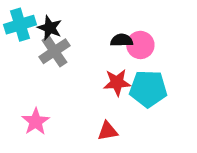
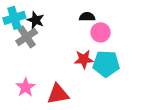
black semicircle: (122, 40) -> (87, 17), moved
gray cross: (54, 51) -> (27, 37), moved
red triangle: (108, 131) -> (58, 94), moved, size x1.5

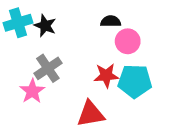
gray cross: (27, 37) -> (48, 68), moved
pink star: (26, 87) -> (32, 91), moved
red triangle: (58, 94) -> (91, 114), moved

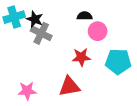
gray cross: (48, 68) -> (41, 33), moved, turned -30
cyan pentagon: (135, 81) -> (118, 61), moved
pink star: (32, 91) -> (27, 91), moved, turned 30

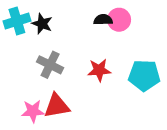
pink circle: (98, 31) -> (119, 20), moved
gray cross: (41, 33) -> (50, 65), moved
red triangle: (69, 86) -> (57, 106), moved

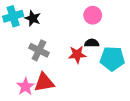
black semicircle: (103, 20) -> (92, 43), moved
pink star: (33, 111) -> (26, 87), turned -30

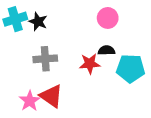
gray cross: (39, 50) -> (45, 59), turned -30
red triangle: (44, 82) -> (51, 96), turned 45

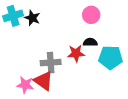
gray cross: (45, 59) -> (51, 63), moved
pink star: (30, 101) -> (25, 85), turned -30

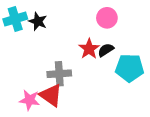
black semicircle: (90, 42) -> (106, 50), turned -32
red star: (76, 53) -> (89, 49), moved, turned -30

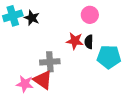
red star: (89, 49) -> (75, 41), turned -30
black semicircle: (106, 50) -> (89, 42), turned -56

